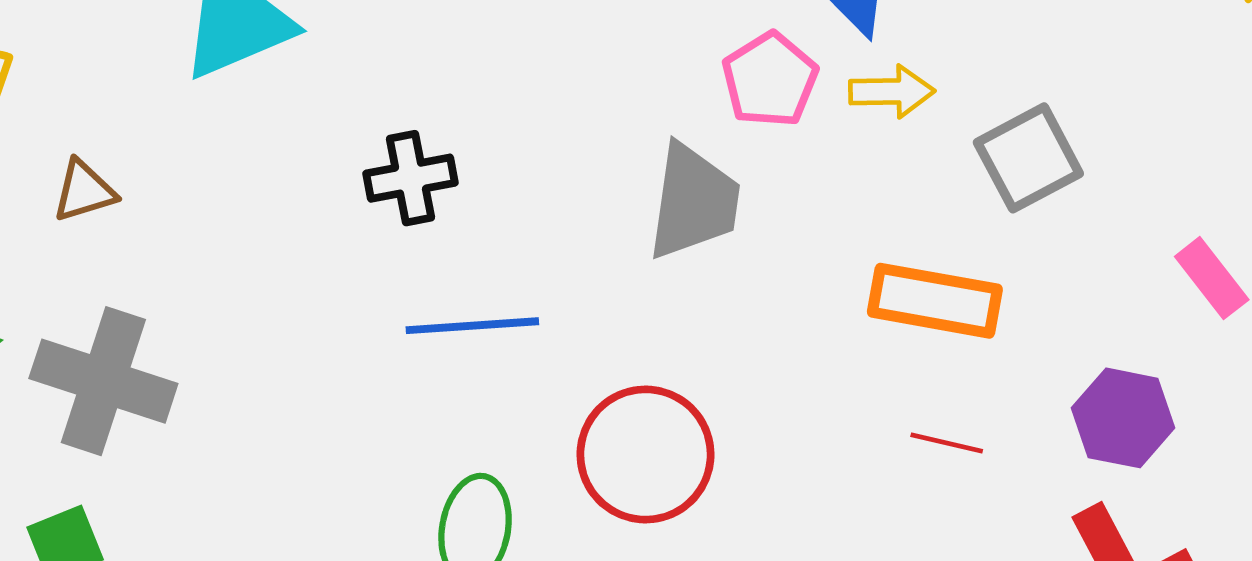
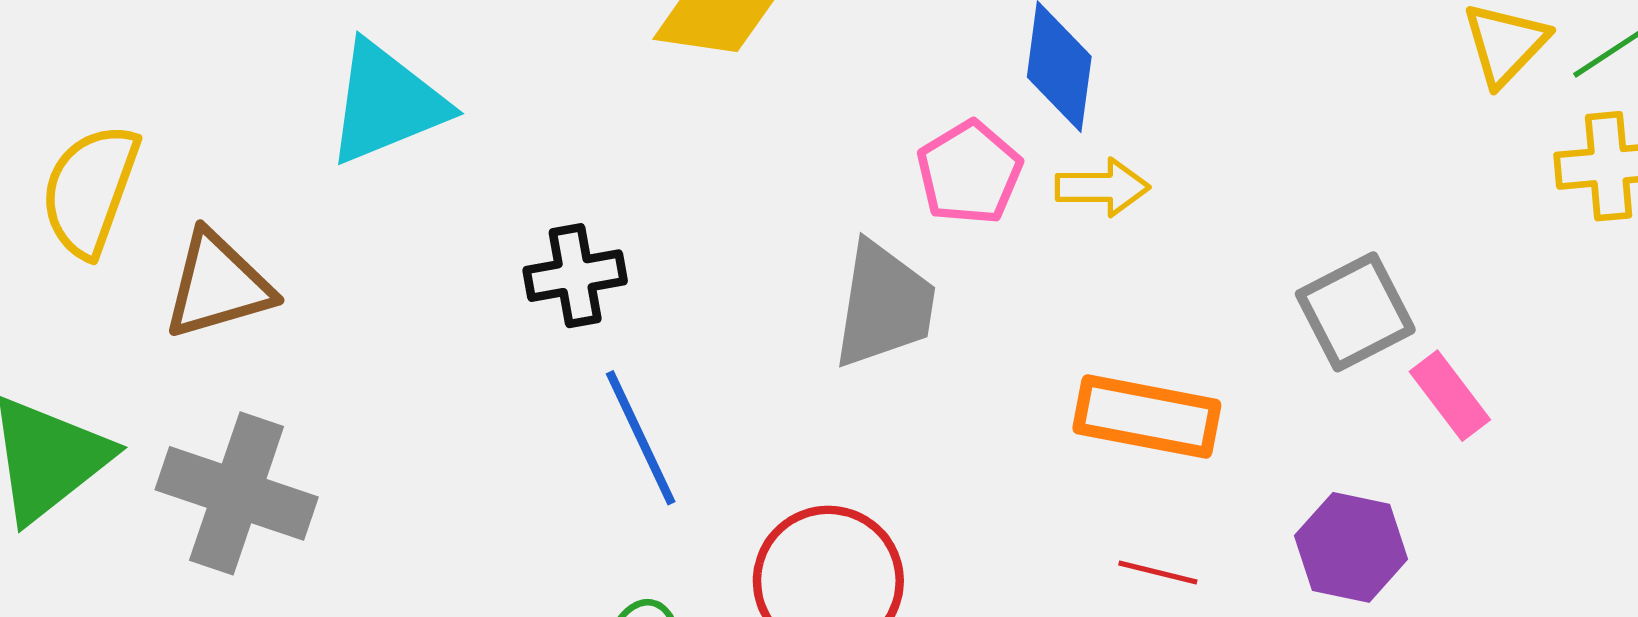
gray square: (1028, 158) -> (1355, 312), moved
brown triangle: (84, 191) -> (218, 285), size x1.6
blue line: (472, 326) -> (641, 438), turned 68

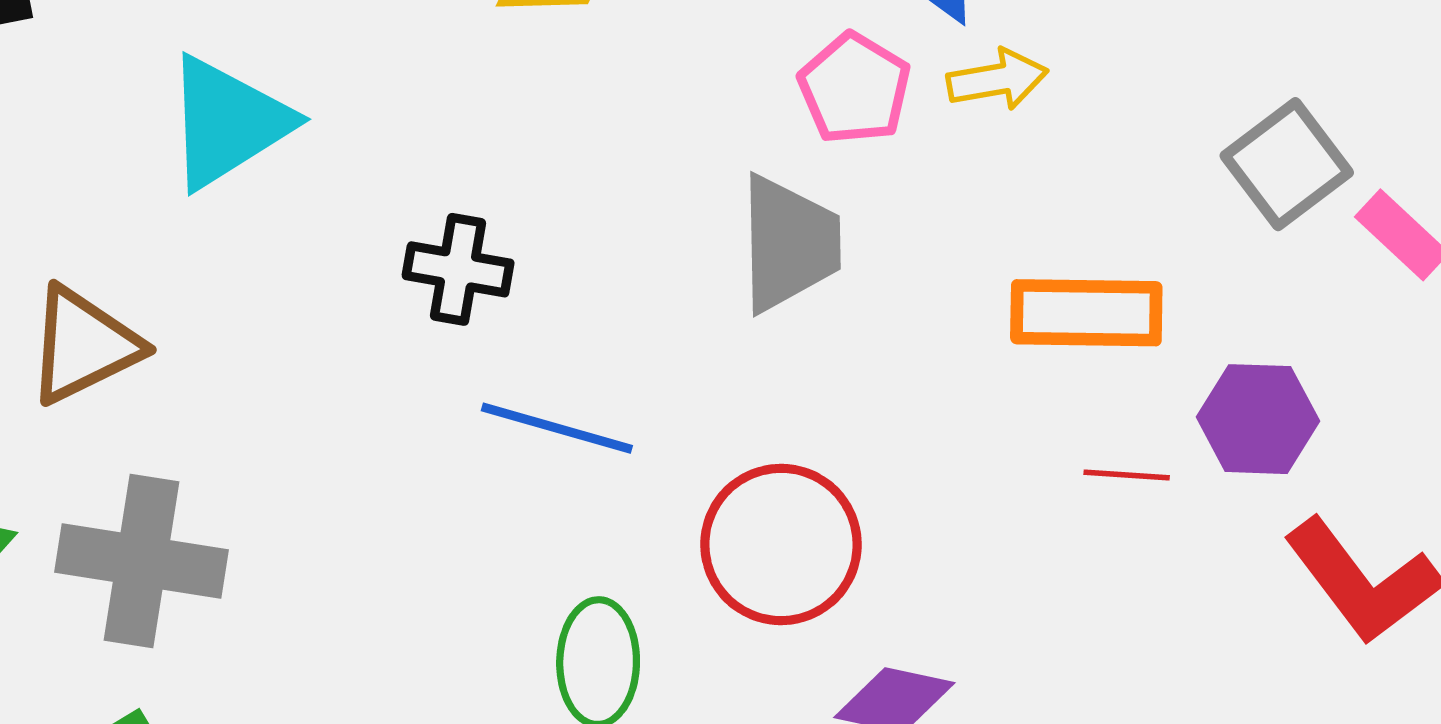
black cross: (575, 276) -> (458, 269), turned 30
blue line: (641, 438) -> (557, 428), turned -39
purple hexagon: (1351, 547) -> (1258, 419), moved

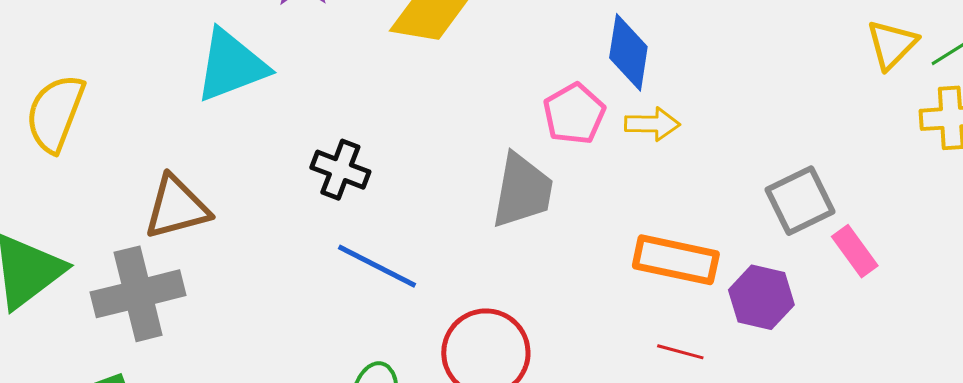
brown triangle: (84, 345) -> (177, 207), moved
purple hexagon: (1258, 419) -> (761, 297), moved
gray cross: (141, 561) -> (138, 294), turned -34

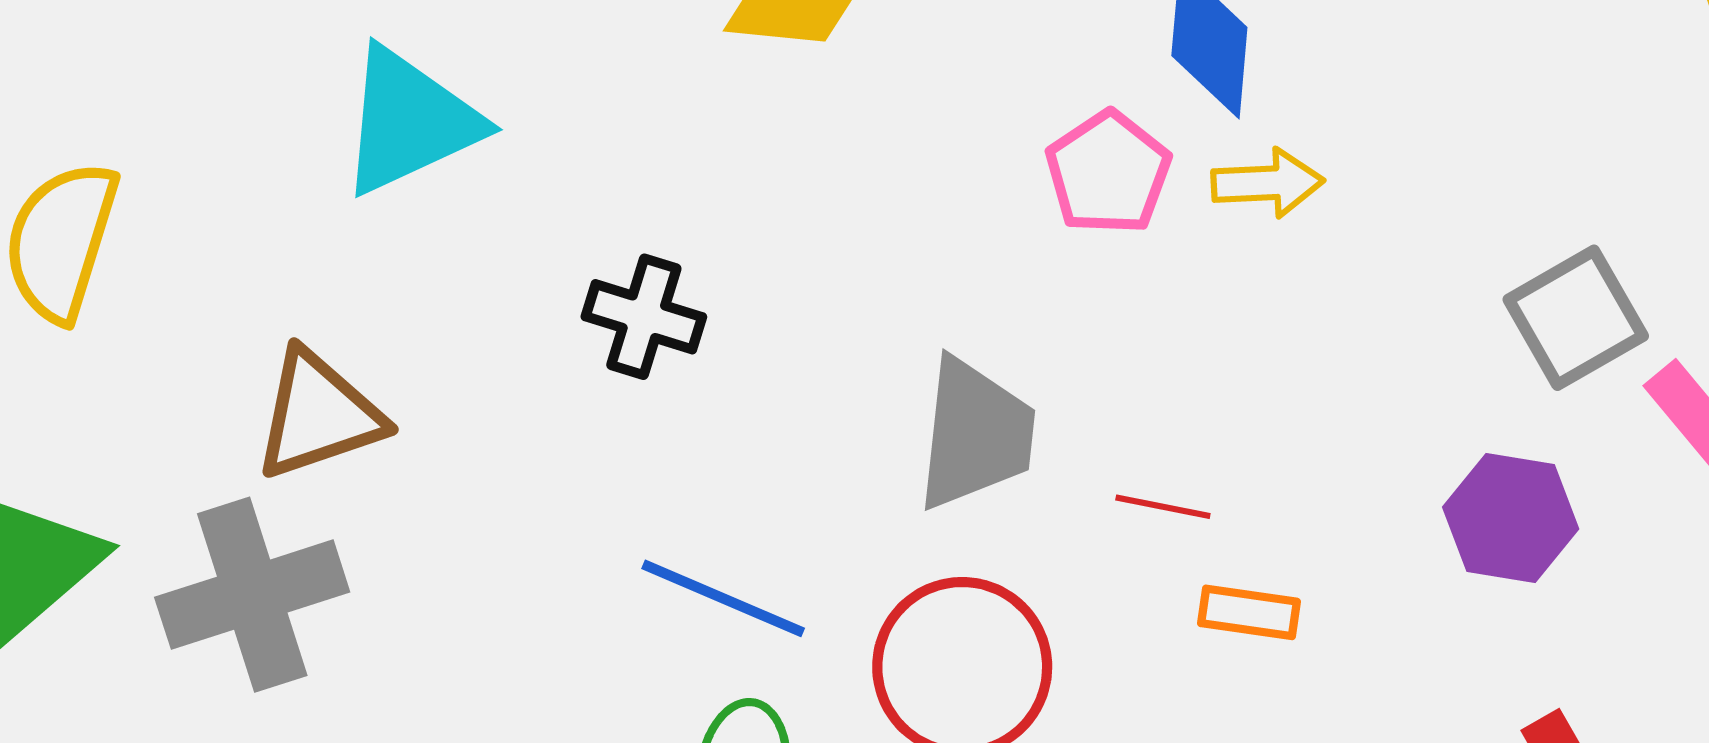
gray trapezoid: (522, 191) -> (975, 434), moved
orange rectangle: (676, 260) -> (1249, 612), moved, size x0.6
blue line: (377, 266) -> (723, 598), moved
red line: (680, 352) -> (1163, 507), moved

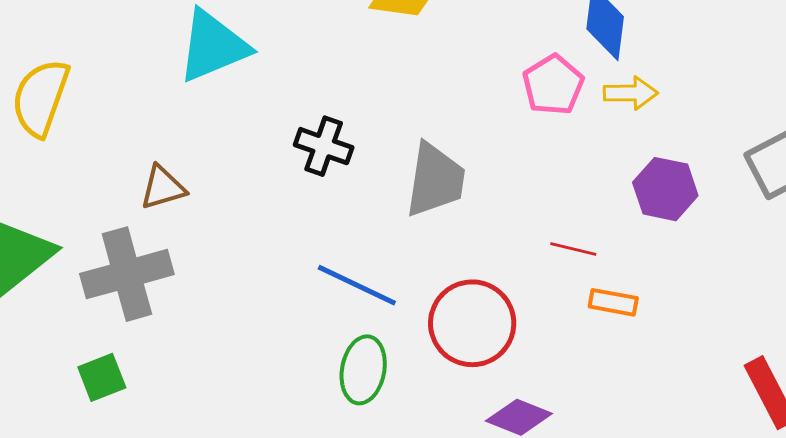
brown triangle: (318, 415) -> (163, 188), size x0.7
gray trapezoid: (975, 434) -> (435, 180), moved
purple hexagon: (1511, 518) -> (665, 189), moved

